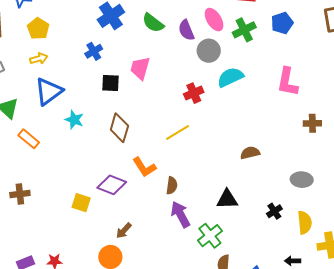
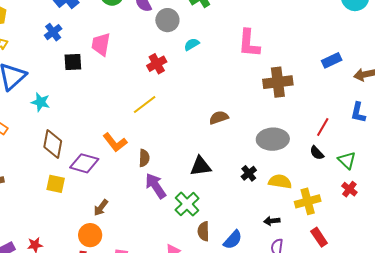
cyan semicircle: (230, 77) -> (192, 44), size x0.6
brown cross: (312, 123) -> (278, 82), size x1.6
brown diamond: (119, 128) -> (53, 144), moved
gray ellipse: (302, 180) -> (273, 139), size x1.4
yellow semicircle: (305, 223) -> (280, 182), turned -70

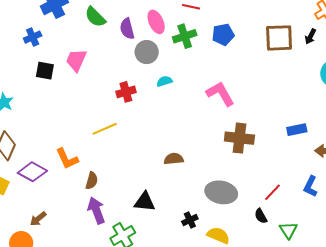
pink L-shape: (249, 43) -> (220, 94), turned 132

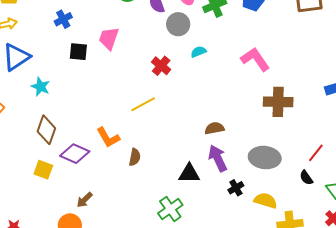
red cross: (126, 92) -> (161, 66), turned -30
purple arrow: (96, 210) -> (218, 158), moved

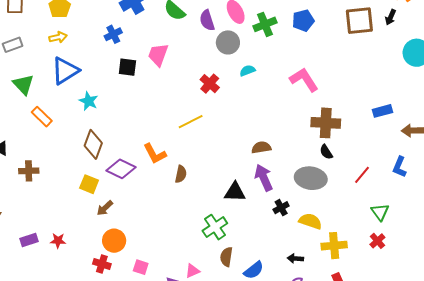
black semicircle: (306, 178) -> (326, 152), moved
brown arrow: (85, 200) -> (105, 208), moved

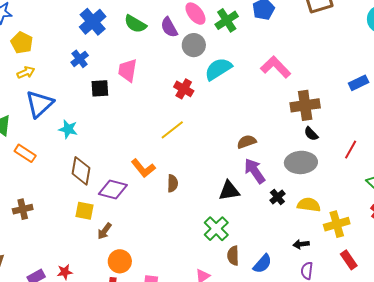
cyan semicircle: (247, 71) -> (218, 69), size x1.8

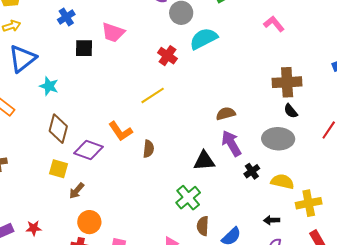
pink L-shape: (276, 67) -> (274, 24), moved, size x0.7
pink trapezoid: (128, 70) -> (113, 33), turned -85

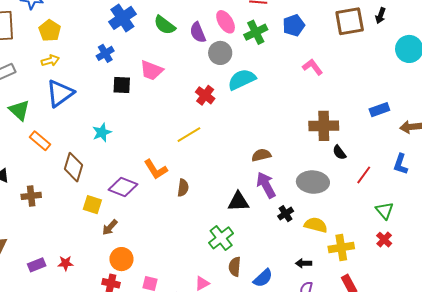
cyan star: (49, 86) -> (102, 132), moved, turned 30
black semicircle: (291, 111) -> (339, 152), moved
brown diamond: (58, 129) -> (74, 167), moved

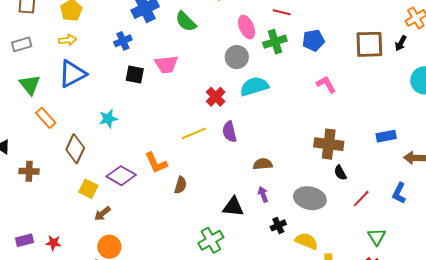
purple semicircle: (198, 32) -> (229, 132), moved
pink trapezoid: (152, 70) -> (166, 64), turned -35
purple arrow: (266, 185) -> (263, 194), size x0.6

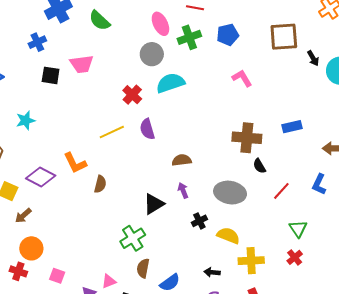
black arrow: (401, 43) -> (313, 58), moved, turned -56
blue rectangle: (386, 136) -> (292, 127), moved
black triangle: (233, 207) -> (154, 204), turned -35

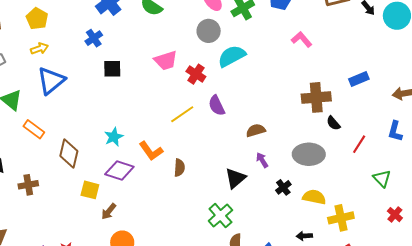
pink trapezoid: (82, 64) -> (166, 60), moved
cyan star: (26, 120) -> (114, 137), moved
red cross: (295, 257) -> (395, 215), moved

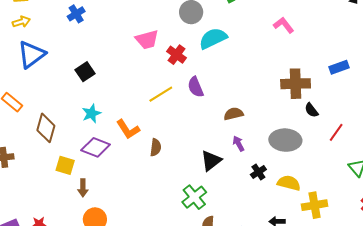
black square: (112, 69) -> (85, 72), moved, turned -36
brown arrow: (109, 211) -> (83, 188), turned -42

